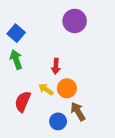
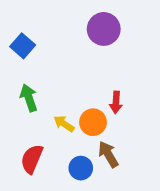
green arrow: (16, 60) -> (29, 98), moved
red arrow: (56, 66) -> (116, 102), moved
red semicircle: (23, 102) -> (32, 159), moved

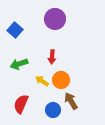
purple circle: (104, 29) -> (55, 19), moved
green arrow: (29, 98) -> (19, 64), turned -90
red arrow: (116, 102) -> (52, 57), moved

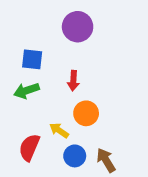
blue square: (15, 30) -> (32, 59), moved, turned -35
yellow arrow: (42, 81) -> (59, 130), moved
brown arrow: (71, 101) -> (106, 160), moved

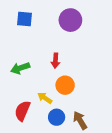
purple circle: (78, 27) -> (70, 20), moved
blue square: (32, 59) -> (25, 19), moved

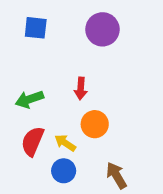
red semicircle: (22, 111) -> (33, 141), moved
blue circle: (57, 117) -> (64, 171), moved

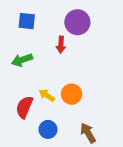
red arrow: (81, 88) -> (61, 45), moved
green arrow: (29, 99) -> (22, 60), moved
yellow arrow: (65, 143) -> (47, 95), moved

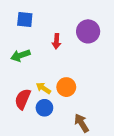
purple circle: (77, 22) -> (88, 31), moved
blue circle: (48, 129) -> (44, 108), moved

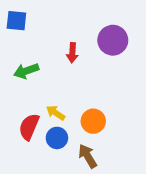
blue square: (25, 19) -> (16, 21), moved
orange circle: (66, 87) -> (93, 121), moved
brown arrow: (82, 123) -> (88, 156), moved

